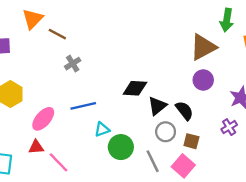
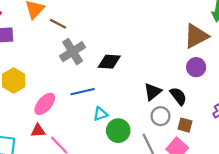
gray cross: (73, 64) -> (73, 52), size x1.6
black diamond: (135, 88) -> (109, 62), moved

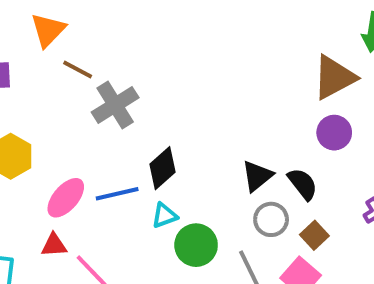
brown line: (58, 24) -> (78, 69), moved
black diamond: (109, 62) -> (162, 168), moved, turned -45
blue line: (83, 92) -> (117, 194), moved
brown square: (185, 125) -> (314, 235), turned 32

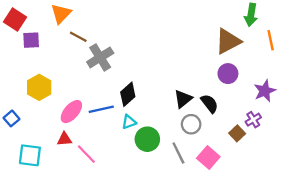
brown square: (314, 235) -> (237, 133), moved

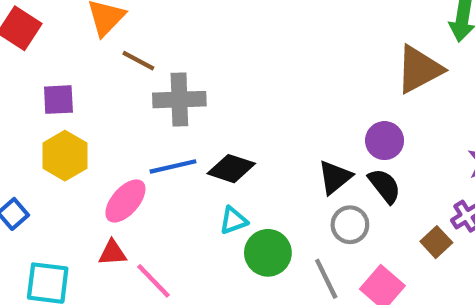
purple square: (31, 40) -> (58, 100), moved
gray cross: (100, 57) -> (179, 100), turned 30
purple circle: (228, 74) -> (385, 141), moved
black diamond: (128, 94) -> (231, 169), turned 60
blue line: (101, 109) -> (173, 166), moved

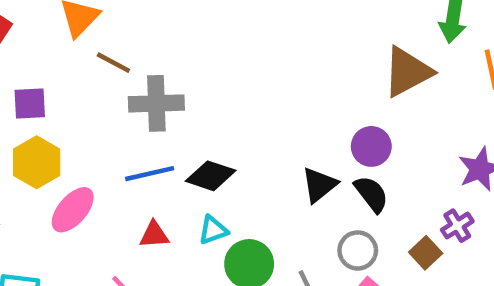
pink ellipse: (125, 201) -> (73, 210), moved
gray circle: (350, 225) -> (358, 250), moved
red triangle: (112, 253) -> (154, 235), moved

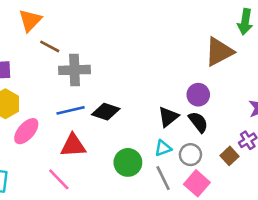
cyan triangle: (213, 230) -> (163, 148), moved
red triangle: (154, 235) -> (73, 145), size x1.5

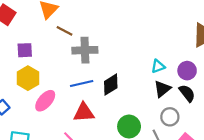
black diamond: (106, 112) -> (111, 85), turned -50
cyan triangle: (163, 148) -> (158, 66), moved
gray circle: (190, 155) -> (170, 117), moved

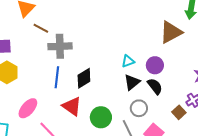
blue line: (82, 84) -> (57, 77), turned -70
pink ellipse: (45, 101) -> (28, 108), moved
red triangle: (84, 113) -> (72, 106), moved, turned 40

